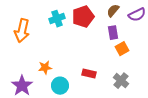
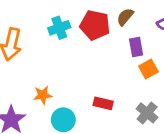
brown semicircle: (113, 11) -> (125, 17), moved
red pentagon: (83, 17) -> (95, 25), turned 30

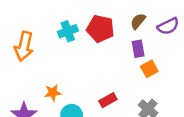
brown semicircle: (125, 17) -> (138, 21), moved
red rectangle: (103, 103) -> (108, 100), turned -42

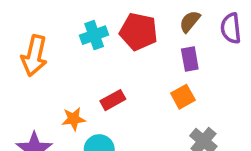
purple semicircle: (168, 26) -> (231, 28), turned 110
orange square: (149, 69) -> (183, 97), moved
red rectangle: (108, 100) -> (113, 100), moved

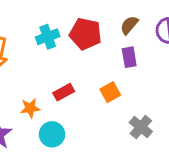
orange square: (183, 97) -> (110, 92), moved

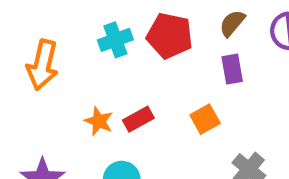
orange star: (30, 108) -> (99, 121), moved, turned 30

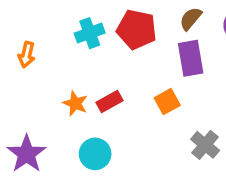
orange arrow: (42, 65) -> (27, 55), size x0.6
purple rectangle: (232, 69) -> (191, 58), size x1.4

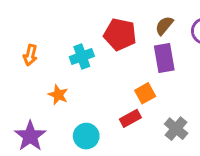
cyan cross: (90, 33) -> (82, 57), moved
red rectangle: (110, 102) -> (130, 118), moved
orange star: (75, 103) -> (58, 95), moved

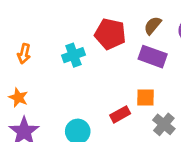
purple rectangle: (164, 58) -> (153, 57), turned -60
orange square: (145, 93) -> (146, 98), moved, turned 30
orange star: (58, 95) -> (18, 98), moved

